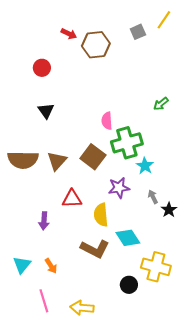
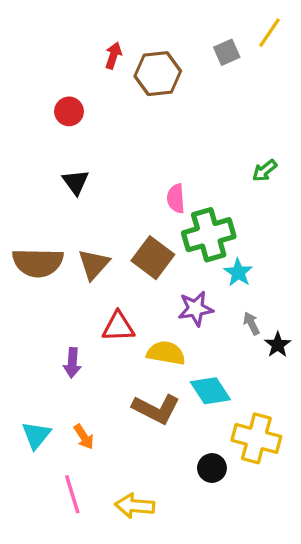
red arrow: (69, 34) -> (113, 56), turned -98
yellow semicircle: (101, 215) -> (166, 353), turned 105

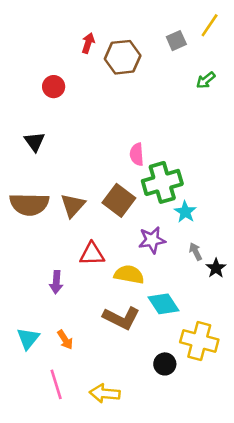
green arrow: (265, 171) -> (206, 80), moved
black triangle: (76, 182) -> (34, 142), moved

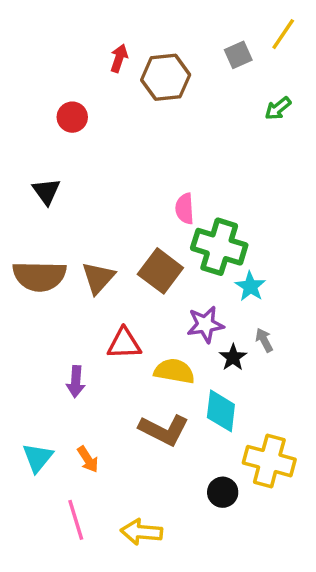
green cross: (162, 182) -> (219, 247), turned 33
black star: (216, 268) -> (233, 357), moved
cyan diamond: (164, 304) -> (221, 411), turned 40

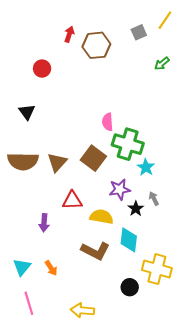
pink line: (76, 520) -> (29, 303), moved

